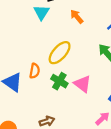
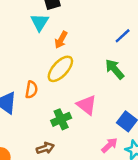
orange arrow: (77, 17) -> (61, 40), moved, turned -112
green cross: (59, 81) -> (61, 119), moved, turned 35

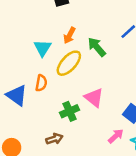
cyan triangle: (40, 22) -> (43, 48), moved
green arrow: (115, 69) -> (97, 47), moved

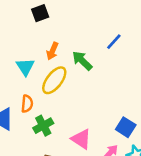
pink triangle: (94, 98) -> (81, 139), moved
green cross: (70, 111) -> (43, 126), moved

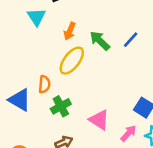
blue line: (114, 42) -> (131, 40), moved
cyan triangle: (25, 67) -> (36, 17), moved

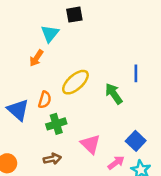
orange arrow: (70, 31) -> (36, 58), moved
blue line: (131, 40) -> (136, 73), turned -54
green arrow: (100, 41) -> (114, 94), moved

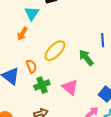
orange semicircle: (45, 100) -> (31, 66), turned -32
pink triangle: (90, 144) -> (70, 87), moved

